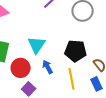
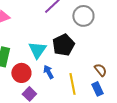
black pentagon: (76, 51) -> (63, 45), moved, turned -30

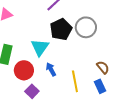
gray circle: (83, 16) -> (86, 27), moved
black pentagon: (63, 45) -> (61, 29), moved

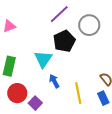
gray circle: (86, 27) -> (89, 25), moved
red circle: (24, 70) -> (17, 93), moved

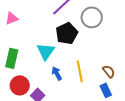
yellow line: (78, 93) -> (80, 71), moved

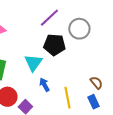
black pentagon: (67, 33) -> (54, 45), turned 30
yellow line: (80, 71) -> (67, 98), moved

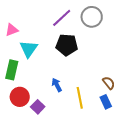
gray circle: (79, 29) -> (92, 17), moved
cyan triangle: (33, 63) -> (29, 49), moved

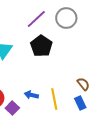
black pentagon: (67, 45) -> (41, 46), turned 30
blue arrow: (57, 85) -> (31, 95), moved, turned -48

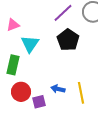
purple square: (12, 108) -> (39, 102), turned 32

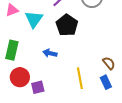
cyan triangle: (30, 44) -> (34, 19), moved
blue arrow: (58, 89) -> (50, 53), moved

